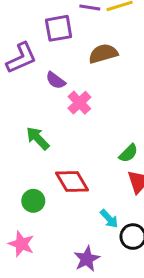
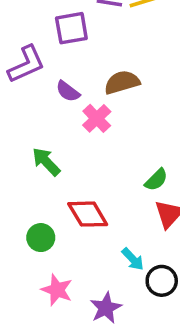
brown semicircle: (103, 54) -> (122, 82), moved
pink star: (21, 244) -> (57, 290), moved

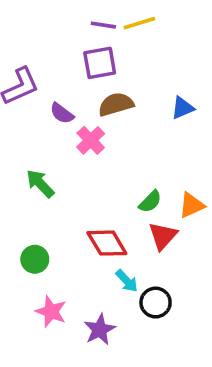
purple square: (71, 28) -> (100, 63), moved
red diamond: (88, 214) -> (107, 243), moved

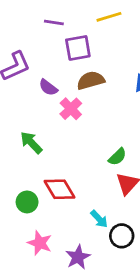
purple line: (103, 25) -> (54, 22), moved
red diamond: (107, 243) -> (60, 189), moved

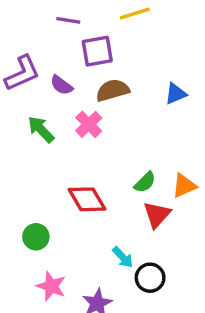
purple semicircle: (48, 88) -> (61, 85), moved
green arrow: (31, 143) -> (41, 129), moved
red diamond: (60, 189) -> (87, 199), moved

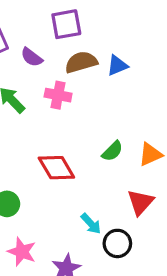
blue triangle: (176, 94) -> (117, 65), moved
pink cross: (89, 124) -> (58, 95), turned -35
red triangle: (157, 215) -> (140, 202), moved

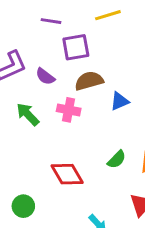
blue triangle: (117, 65) -> (120, 101), moved

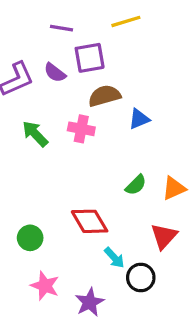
purple semicircle: (45, 76) -> (55, 73), moved
red diamond: (67, 174) -> (90, 221), moved

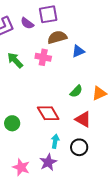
red triangle: (164, 236) -> (83, 119), moved, turned -42
cyan arrow: (114, 258) -> (55, 141), moved, turned -128
pink star: (45, 286) -> (21, 167), moved

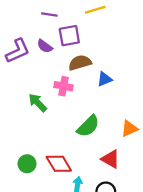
green arrow: (15, 60) -> (38, 103), moved
green semicircle: (76, 91) -> (88, 126), moved, size x1.5
red diamond: (48, 113) -> (59, 164), moved

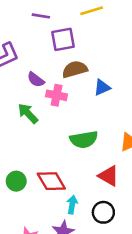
purple semicircle: (45, 46) -> (36, 80), moved
green semicircle: (88, 126) -> (84, 140), turned 35

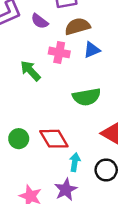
purple semicircle: (36, 80) -> (40, 21), moved
blue triangle: (102, 87) -> (92, 50), moved

